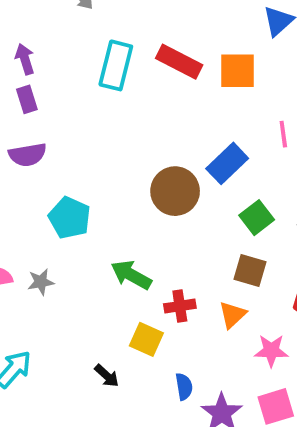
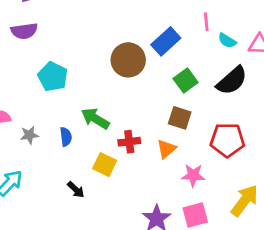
gray star: (41, 282) -> (29, 135), moved
blue semicircle: (184, 387) -> (66, 137), moved

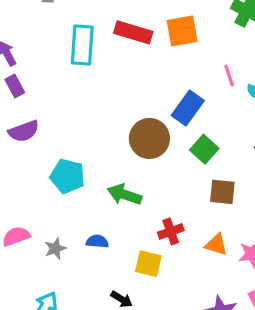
green square: (186, 80) -> (204, 149), moved
green arrow: (95, 119) -> (125, 195), moved
blue semicircle: (66, 137) -> (97, 241), turned -66
orange triangle: (166, 149) -> (216, 245), moved, turned -50

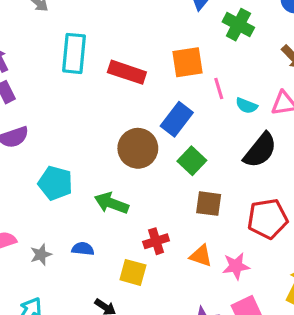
orange square: (182, 31) -> (187, 62), moved
red rectangle: (133, 32) -> (127, 72), moved

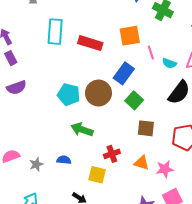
cyan pentagon: (55, 183) -> (69, 94), moved

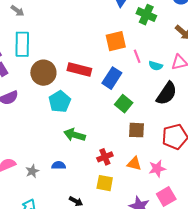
cyan rectangle: (55, 32) -> (22, 44), moved
red rectangle: (90, 43) -> (79, 70), moved
brown circle: (98, 93) -> (43, 73), moved
cyan pentagon: (69, 94) -> (60, 102), turned 30
yellow square: (97, 175) -> (105, 183), moved

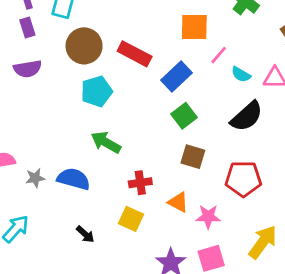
pink line: (137, 56) -> (219, 55), turned 48
blue semicircle: (59, 165) -> (74, 179), size x1.6

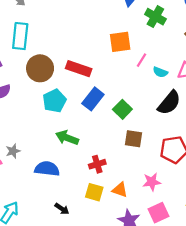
blue rectangle: (177, 77) -> (93, 99), moved
gray star: (35, 178) -> (13, 151), moved
orange triangle: (178, 202) -> (120, 190), moved

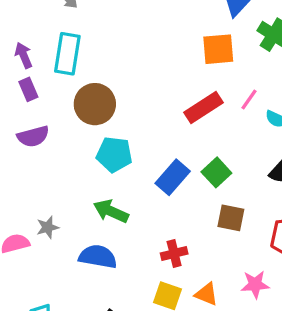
orange square: (120, 42) -> (218, 49), moved
red rectangle: (79, 69) -> (204, 108), moved, turned -55
blue rectangle: (93, 99) -> (173, 177), moved
cyan pentagon: (54, 101) -> (114, 154), turned 30
green arrow: (67, 138) -> (111, 211), moved

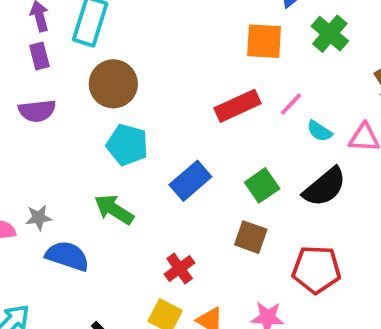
green square: (216, 172) -> (262, 185), moved
red cross: (174, 254) -> (180, 269), turned -30
blue semicircle: (98, 257) -> (67, 256), moved

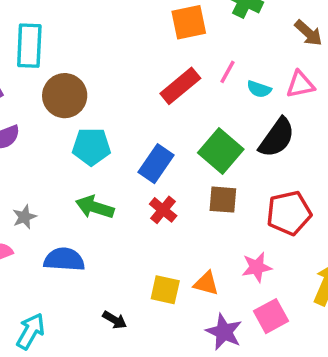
green square: (262, 185) -> (221, 151), size x1.4
gray star: (39, 218) -> (24, 217), moved
red cross: (180, 269) -> (163, 210), moved

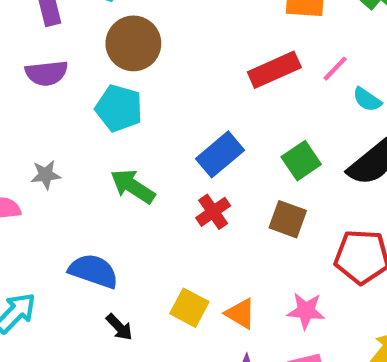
cyan pentagon: (91, 147) -> (119, 108), moved
green square: (221, 151) -> (301, 161), size x0.7
blue semicircle: (64, 259) -> (93, 271), moved

